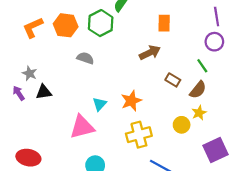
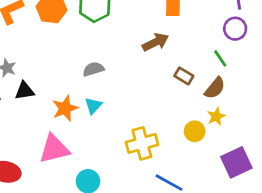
gray semicircle: (85, 58) -> (93, 69), moved, turned -35
orange star: (131, 101) -> (65, 108), moved
pink triangle: (82, 127) -> (54, 149), moved

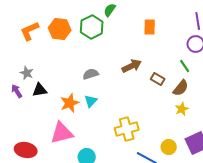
brown arrow: (155, 42) -> (132, 66), moved
yellow circle: (195, 131) -> (169, 147), moved

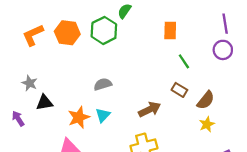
brown arrow: (132, 66) -> (150, 109), moved
green line: (185, 66) -> (184, 61), moved
purple arrow: (17, 91) -> (18, 119), moved

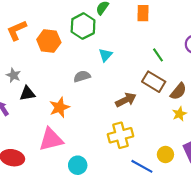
orange rectangle: (170, 30) -> (143, 13), moved
orange hexagon: (67, 33) -> (49, 41), moved
brown rectangle: (179, 90) -> (154, 82), size x1.5
cyan triangle: (103, 115) -> (106, 55), moved

